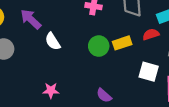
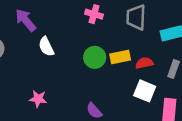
red semicircle: (151, 34) -> (144, 63), moved

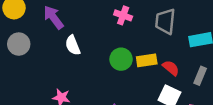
red semicircle: (144, 63) -> (171, 68), turned 48

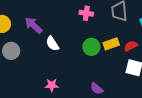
red semicircle: (171, 68) -> (131, 46), turned -56

